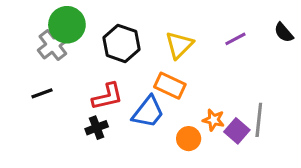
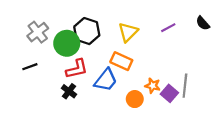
green circle: (67, 25) -> (67, 43), moved
black cross: (97, 128) -> (69, 91), turned -32

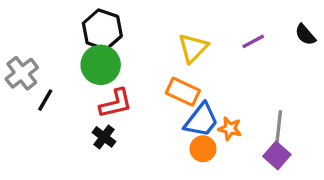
black hexagon: (87, 31) -> (102, 30), moved
gray cross: (38, 32) -> (22, 73), moved
black line: (30, 67) -> (45, 100), turned -40
blue trapezoid: (106, 80) -> (201, 120), moved
purple square: (169, 93) -> (277, 155), moved

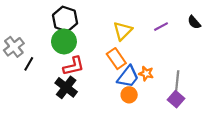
orange rectangle: (183, 92) -> (116, 59), turned 30
orange star: (230, 129) -> (146, 74), moved
black cross: (104, 137) -> (66, 87), size x1.5

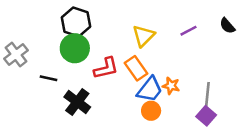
black line: (29, 64) -> (49, 78), moved, turned 72
red L-shape: (74, 66) -> (106, 68), moved

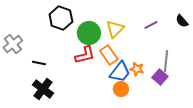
green circle: (75, 48) -> (89, 33), moved
gray line: (207, 96) -> (166, 61), moved
black cross: (77, 102) -> (43, 89), moved
purple square: (206, 116) -> (160, 77), moved

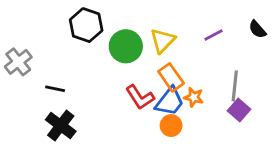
red L-shape: (85, 55) -> (140, 97), moved, turned 70
orange rectangle: (109, 55) -> (171, 77), moved
purple square: (160, 77) -> (239, 110), moved

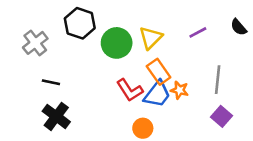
gray cross: (18, 62) -> (35, 43), moved
purple square: (239, 110) -> (222, 116), moved
orange circle: (171, 126) -> (143, 128), moved

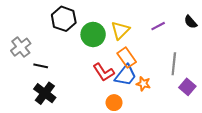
gray cross: (35, 43) -> (21, 47), moved
orange star: (180, 90) -> (143, 84), moved
purple square: (222, 116) -> (187, 87), moved

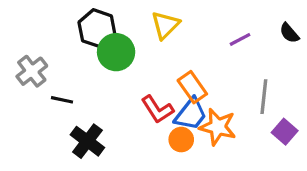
yellow triangle: (120, 30) -> (165, 25), moved
green circle: (93, 34) -> (116, 52), moved
orange star: (143, 84) -> (218, 127), size x1.6
black cross: (45, 93) -> (87, 141), moved
orange circle: (114, 103) -> (181, 140), moved

